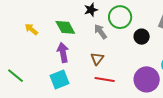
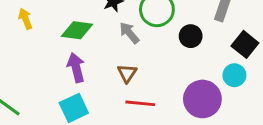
green diamond: (65, 27) -> (77, 30), turned -50
yellow arrow: (31, 29) -> (25, 19), moved, turned 32

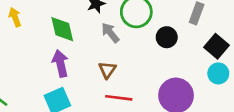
green diamond: (77, 30) -> (62, 29), turned 68
cyan circle: (234, 75) -> (218, 73), moved

